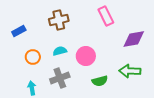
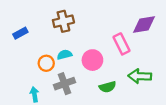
pink rectangle: (106, 16) -> (121, 44), moved
purple diamond: (134, 39) -> (144, 25), moved
orange circle: (33, 57) -> (46, 63), moved

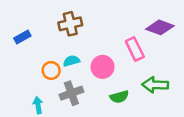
purple diamond: (144, 25) -> (160, 27), turned 30

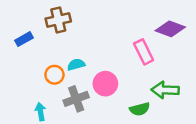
brown cross: (70, 24) -> (58, 20), moved
pink circle: (103, 67) -> (105, 84), moved
green semicircle: (119, 97) -> (140, 109), moved

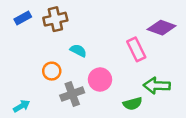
blue rectangle: (24, 39) -> (23, 18), moved
cyan semicircle: (76, 65) -> (78, 51), moved, turned 42
cyan arrow: (40, 112) -> (22, 106), moved, turned 70

